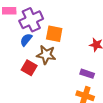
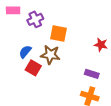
purple cross: (31, 20) -> (35, 19), size x0.7
blue semicircle: (26, 40) -> (25, 52), moved

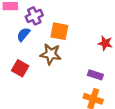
blue semicircle: (25, 52) -> (23, 34), moved
red square: (33, 68) -> (20, 68), moved

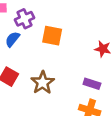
brown star: (51, 54) -> (43, 83), moved, turned 30

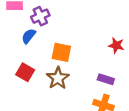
orange square: (52, 36) -> (61, 52), moved

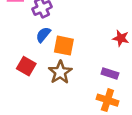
blue semicircle: (29, 36) -> (43, 35), moved

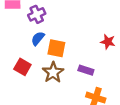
purple rectangle: (110, 73) -> (86, 70), moved

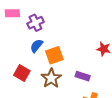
orange square: (56, 48) -> (54, 55), turned -30

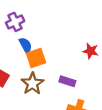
blue semicircle: (37, 46) -> (25, 45), moved, turned 112

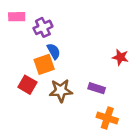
orange square: (36, 58) -> (44, 64), moved
brown star: (32, 84) -> (61, 91), turned 30

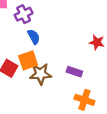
orange square: (44, 64) -> (28, 60), moved

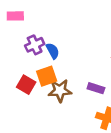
purple cross: (24, 14) -> (35, 45), moved

